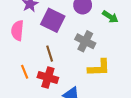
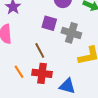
purple square: (53, 20) -> (49, 23), moved, size x0.7

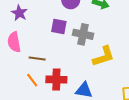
brown line: (40, 50) -> (37, 58), moved, turned -49

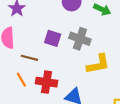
purple square: (59, 26) -> (53, 38), moved

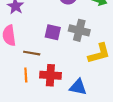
orange line: (21, 80) -> (26, 75), turned 32

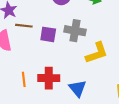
brown line: (32, 53) -> (24, 26), moved
blue triangle: (78, 87) -> (78, 88), turned 42

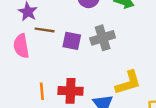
gray cross: (75, 31) -> (103, 38), turned -30
yellow L-shape: (97, 53) -> (128, 83), moved

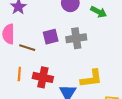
brown line: (45, 30) -> (27, 48), moved
purple square: (72, 41) -> (51, 37), turned -35

